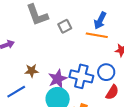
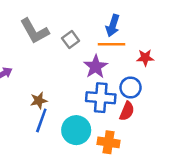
purple star: (58, 79) -> (96, 67), moved
blue line: (16, 92) -> (41, 120), moved, turned -30
red semicircle: (112, 92) -> (127, 111), moved

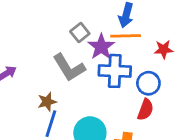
gray L-shape: (34, 31) -> (69, 68), moved
purple star: (96, 67) -> (101, 47), moved
blue cross: (101, 98) -> (115, 71), moved

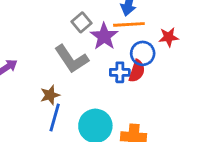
blue cross: (115, 71) -> (120, 72), moved, size x0.6
blue circle: (148, 83) -> (143, 53), moved
red semicircle: (146, 110) -> (137, 71), moved

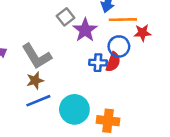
orange line: (129, 24) -> (123, 20), moved
gray L-shape: (72, 59) -> (37, 56), moved
blue line: (55, 118) -> (38, 101), turned 50

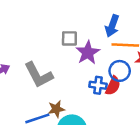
gray square: (65, 17) -> (69, 38), turned 35
brown star: (35, 81) -> (56, 109), moved

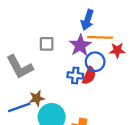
gray square: (69, 38) -> (47, 44), moved
purple star: (88, 53) -> (80, 45), moved

